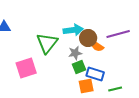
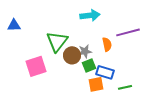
cyan arrow: (73, 30) -> (90, 15), moved
brown circle: (88, 38) -> (72, 55), moved
orange semicircle: (97, 46) -> (107, 44), turned -136

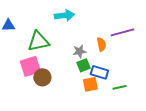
cyan arrow: (90, 15) -> (64, 15), moved
green triangle: (57, 41) -> (38, 41), moved, turned 40
brown circle: (72, 55) -> (42, 77), moved

